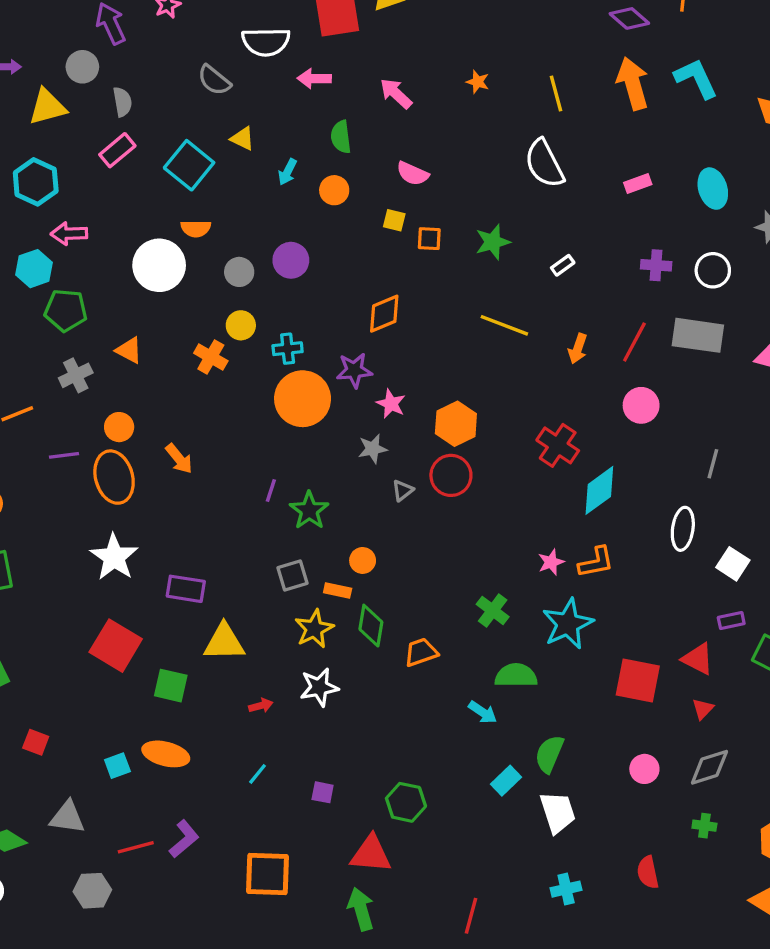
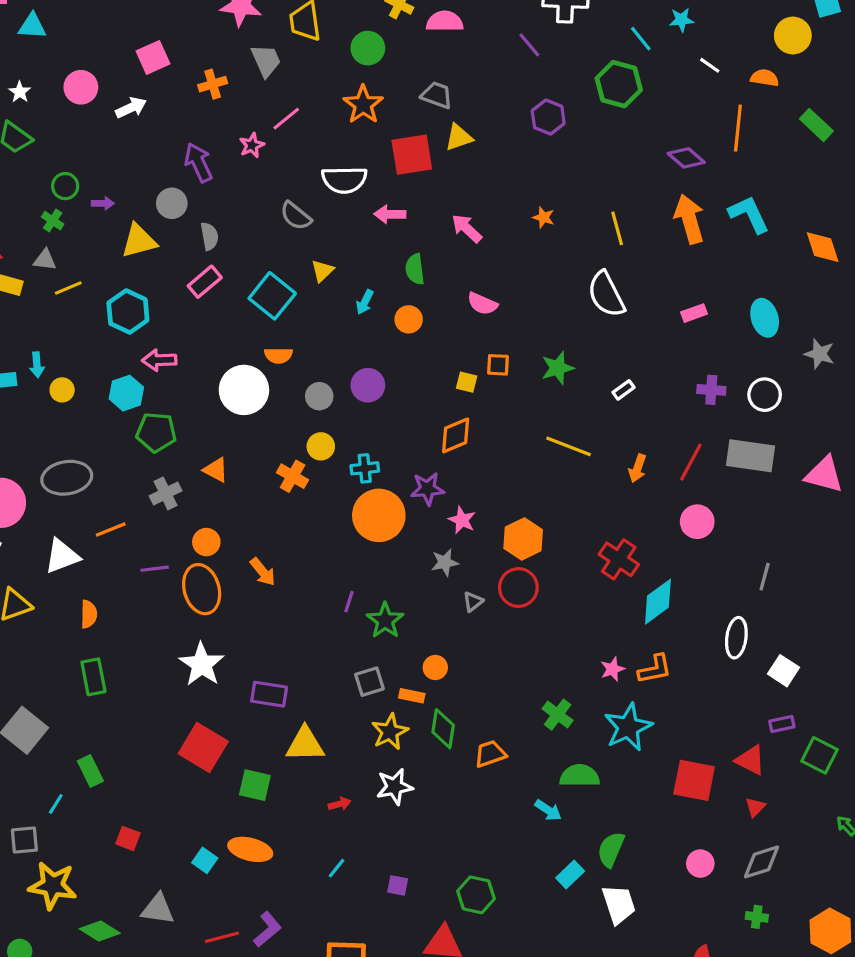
yellow triangle: (242, 139) -> (322, 271), turned 50
yellow square: (394, 220) -> (467, 382), moved
cyan square: (117, 766) -> (205, 860), turned -35

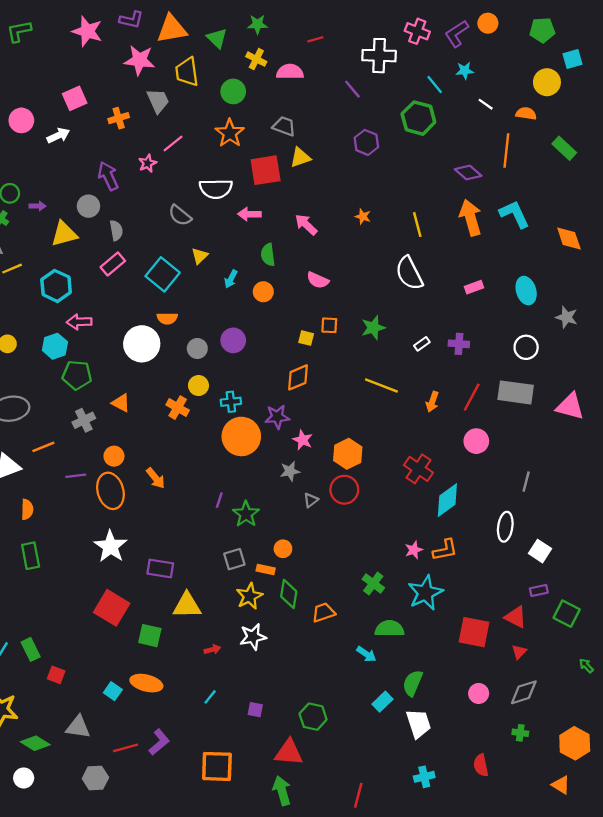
purple cross: (711, 390) -> (459, 344), moved
green rectangle: (90, 771) -> (31, 649), moved

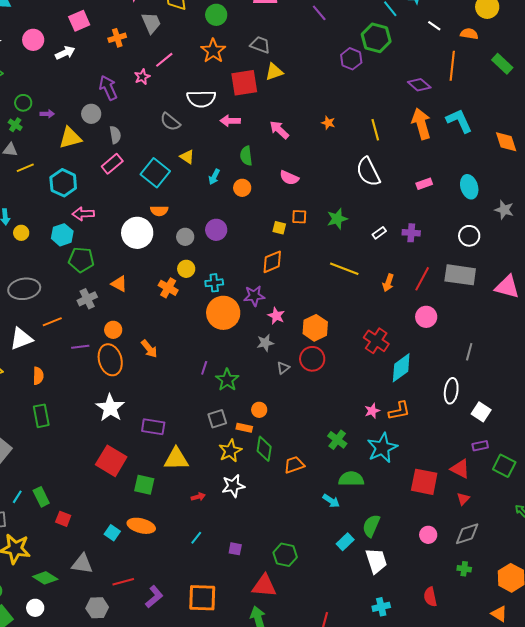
purple hexagon: (366, 142) -> (351, 59), moved
yellow triangle: (200, 256) -> (187, 157), turned -42
purple L-shape: (159, 742) -> (154, 597), moved

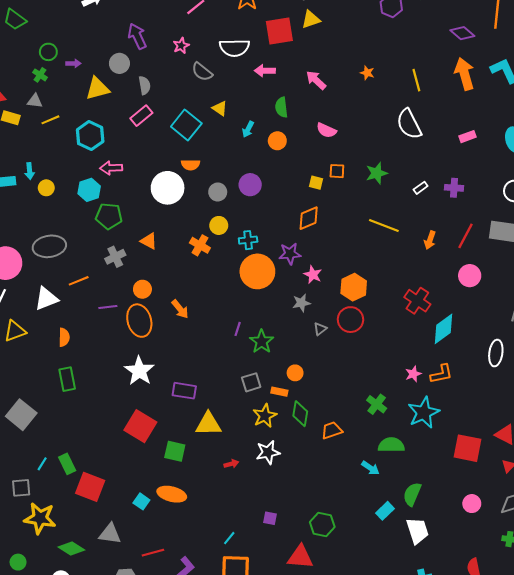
pink star: (142, 77) -> (181, 46), moved
red square: (63, 519) -> (90, 487), size x1.8
cyan line: (196, 538) -> (229, 538), moved

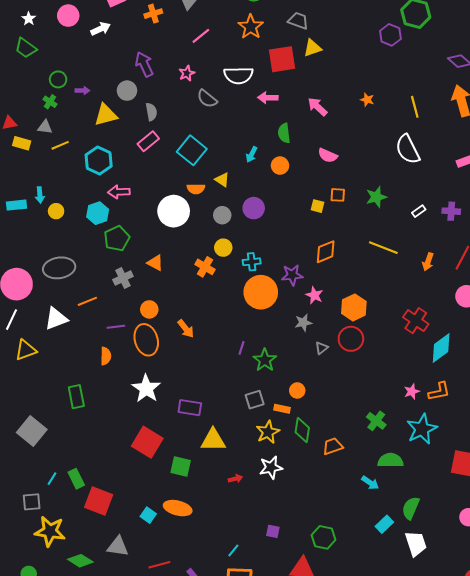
yellow triangle: (220, 108) -> (222, 180), moved
green pentagon: (109, 216) -> (117, 239), turned -30
orange diamond: (309, 218) -> (326, 252), moved
orange semicircle: (64, 337) -> (106, 356), moved

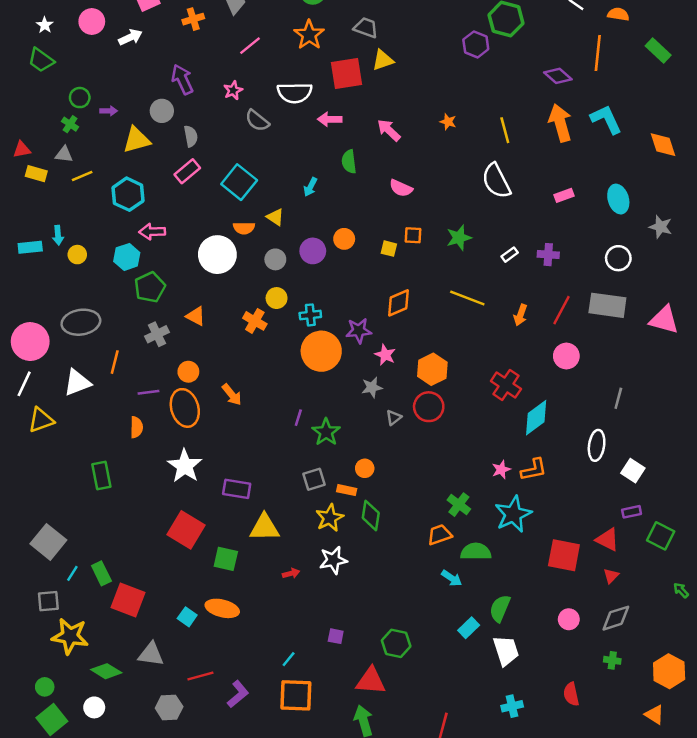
orange circle: (280, 166) -> (344, 239), moved
orange line: (87, 301) -> (115, 362), turned -54
gray square: (32, 431) -> (48, 542), moved
orange trapezoid: (333, 446) -> (440, 535), moved

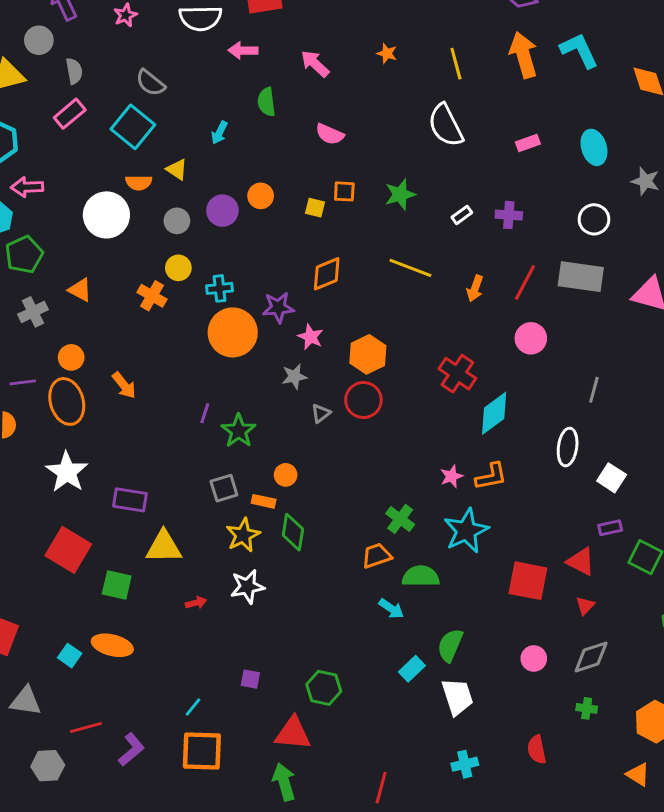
gray semicircle: (257, 121) -> (150, 83), moved

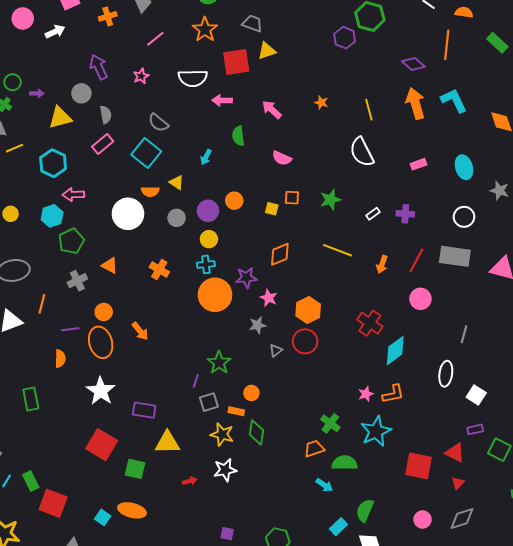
yellow circle: (178, 268) -> (209, 239), moved
purple line: (205, 413) -> (196, 381), moved
yellow star: (243, 535) -> (222, 434), turned -30

